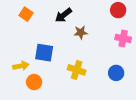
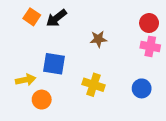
red circle: (118, 10) -> (149, 23), moved
black arrow: (63, 15) -> (56, 18), moved

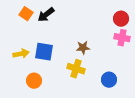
brown star: (98, 39) -> (83, 48), moved
yellow arrow: (26, 80) -> (21, 54), moved
blue circle: (142, 88) -> (109, 80), moved

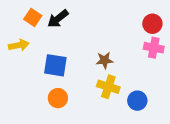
yellow arrow: (21, 54) -> (19, 45), moved
yellow cross: (76, 69) -> (108, 87), moved
orange circle: (34, 81) -> (58, 98), moved

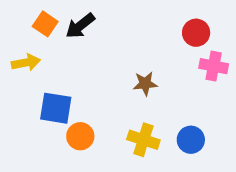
red circle: (152, 24) -> (196, 33), moved
blue square: (55, 65) -> (56, 108), moved
yellow cross: (108, 87) -> (143, 140), moved

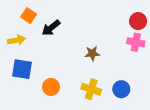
black arrow: (80, 26) -> (51, 28), moved
red circle: (196, 33) -> (138, 21), moved
blue square: (56, 108) -> (22, 69), moved

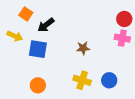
yellow arrow: (16, 40) -> (15, 36), turned 35
blue square: (22, 69) -> (38, 49), moved
orange circle: (51, 87) -> (38, 85), moved

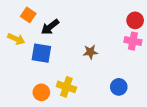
yellow cross: (82, 80) -> (66, 87), moved

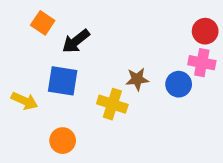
yellow arrow: (16, 39) -> (24, 101), moved
yellow cross: (66, 87) -> (112, 104), moved
blue circle: (119, 87) -> (179, 84), moved

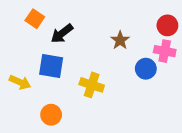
brown star: (137, 79) -> (120, 40), moved, turned -30

